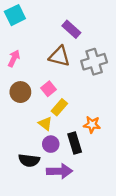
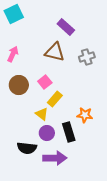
gray cross: (94, 62) -> (87, 57), size x0.7

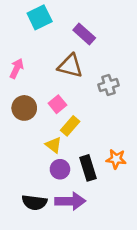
cyan square: (14, 14) -> (40, 17), moved
gray cross: (87, 57) -> (108, 85), moved
orange star: (85, 115) -> (116, 159), moved
black semicircle: (27, 148) -> (34, 202), moved

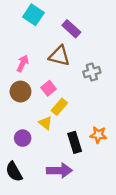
cyan square: (40, 17) -> (33, 15), turned -30
pink arrow: (17, 68) -> (23, 63), moved
purple circle: (60, 169) -> (23, 138), moved
black semicircle: (34, 202) -> (14, 172), moved, turned 54

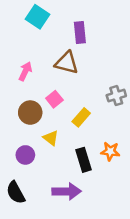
purple rectangle: (71, 29) -> (80, 32), turned 42
gray cross: (92, 72) -> (116, 96), moved
brown circle: (20, 92) -> (30, 113), moved
yellow rectangle: (59, 107) -> (81, 117), moved

